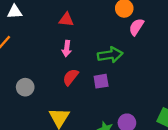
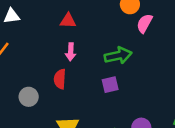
red semicircle: (71, 77) -> (60, 79), moved, turned -30

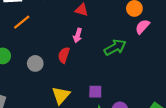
green arrow: (118, 56) -> (115, 47), turned -30
purple square: (110, 85) -> (95, 92), moved

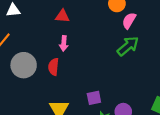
green arrow: (115, 47) -> (128, 46), moved
gray circle: (35, 63) -> (24, 65), moved, size x1.5

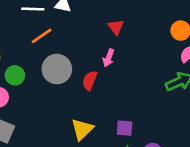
red triangle: (62, 16) -> (116, 27), turned 32

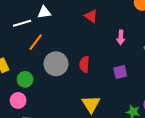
pink arrow: (109, 58) -> (121, 37), moved
purple square: (125, 128) -> (120, 72), moved

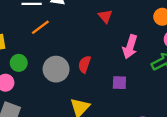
pink arrow: (121, 37) -> (130, 47), size x1.5
gray circle: (56, 64) -> (56, 69), moved

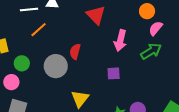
red triangle: (105, 16) -> (96, 15), size x1.5
red semicircle: (85, 64) -> (75, 52), moved

